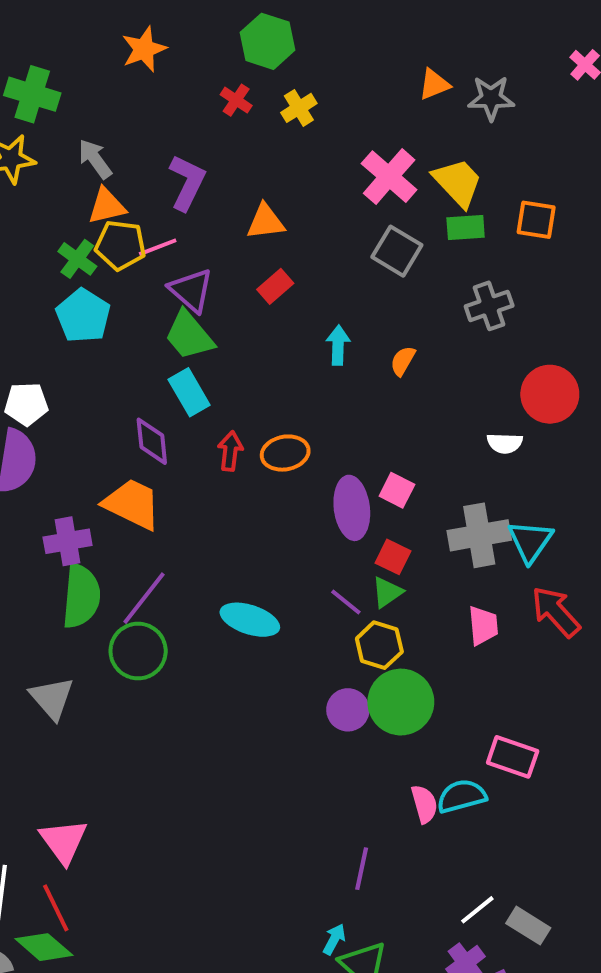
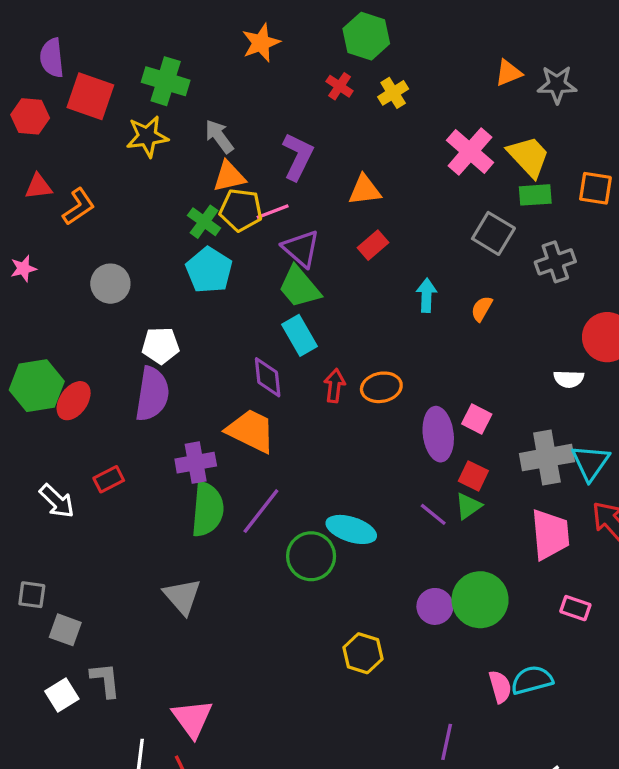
gray square: (397, 251) -> (493, 233), moved
pink trapezoid: (483, 626) -> (550, 534), size x1.5
yellow hexagon: (379, 645) -> (363, 653), moved
green circle: (138, 651) -> (311, 556), moved
pink rectangle: (513, 757) -> (575, 608), moved, size x0.7

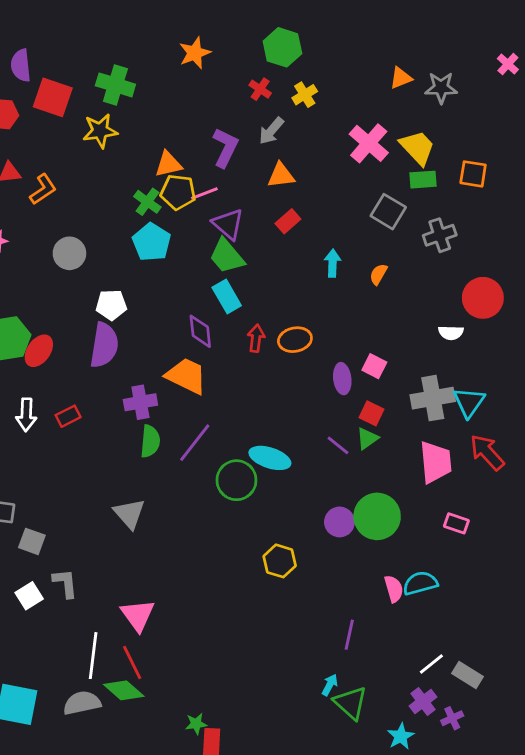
gray arrow: (219, 136) -> (271, 131), moved, turned -104
purple ellipse: (438, 434) -> (342, 379), size x0.7
white arrow: (57, 501) -> (26, 415), moved, turned 48
green semicircle: (207, 509) -> (150, 441), size x0.7

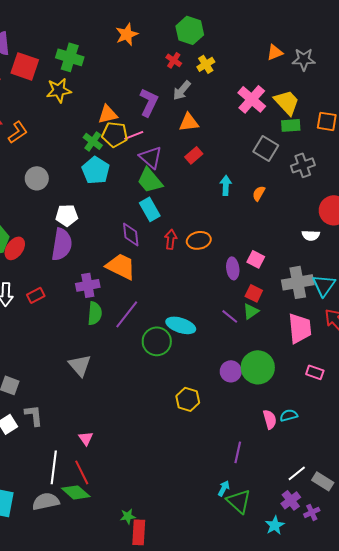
cyan semicircle: (420, 583) -> (289, 415), size x0.7
pink triangle: (138, 615) -> (86, 438), size x0.6

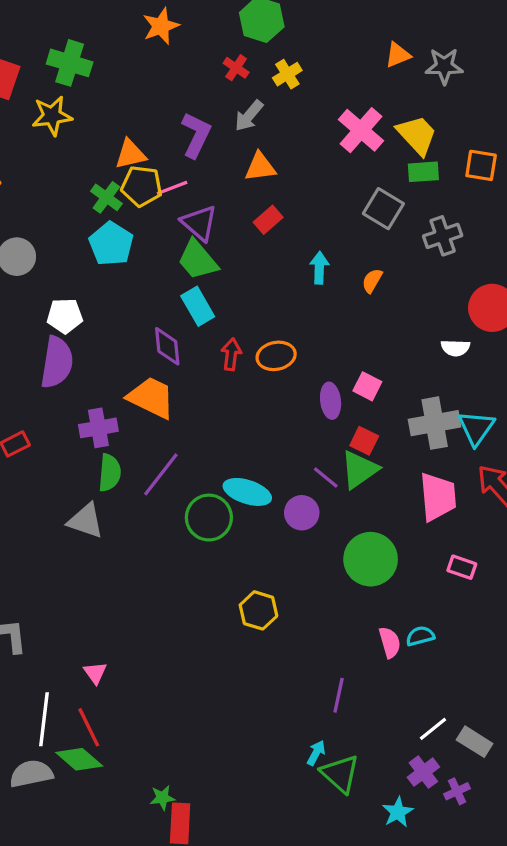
green triangle: (251, 311) -> (359, 470), size x1.5
gray triangle: (80, 365) -> (86, 521), moved, turned -30
purple circle: (231, 371) -> (302, 513), moved

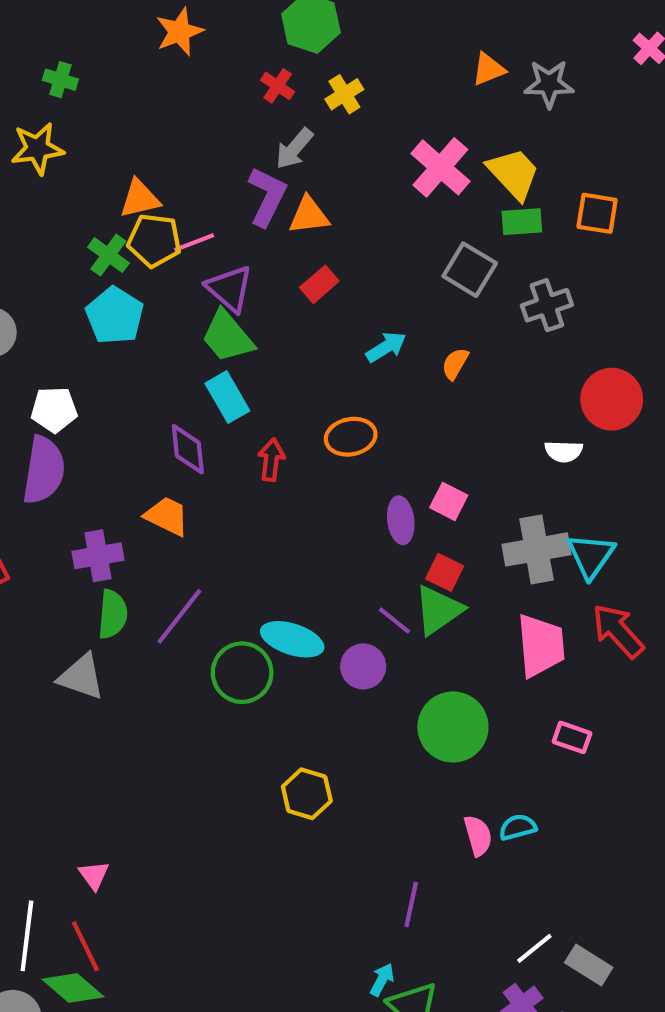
green cross: (70, 63) -> (60, 80), size x0.6
purple L-shape: (196, 135) -> (267, 197), moved
cyan arrow: (319, 268) -> (386, 347), turned 56
orange ellipse: (276, 356) -> (351, 437), moved
orange trapezoid: (151, 397) -> (167, 516), size x0.7

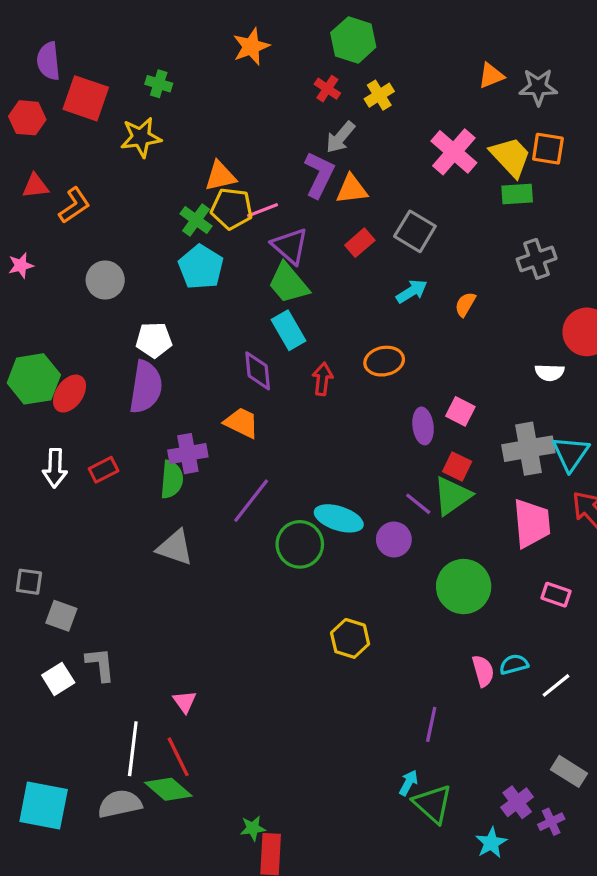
orange square: (597, 213) -> (548, 149), moved
gray square: (470, 270) -> (415, 231), moved
green semicircle: (113, 614) -> (172, 479), moved
white line: (534, 948) -> (556, 685), moved

